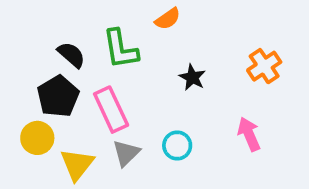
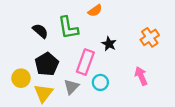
black pentagon: (58, 96) -> (47, 64), moved
pink rectangle: (111, 110) -> (85, 62), moved, turned 45

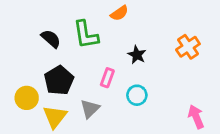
pink rectangle: (85, 62) -> (107, 78), size x0.6
pink arrow: (141, 76) -> (196, 117), moved
cyan circle: (100, 82) -> (137, 95), moved

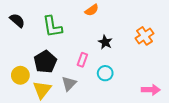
green L-shape: (86, 35) -> (52, 27), moved
black semicircle: (51, 39) -> (17, 20), moved
pink arrow: (196, 117) -> (151, 90), turned 114

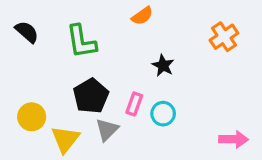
orange cross: (145, 36) -> (224, 37), moved
pink rectangle: (82, 60) -> (134, 104), moved
black pentagon: (45, 62) -> (91, 96), moved

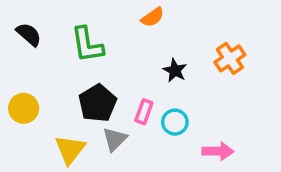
orange cross: (224, 37) -> (230, 58), moved
yellow circle: (32, 117) -> (24, 108), moved
pink arrow: (234, 139) -> (218, 151), moved

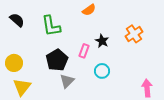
pink rectangle: (144, 112) -> (84, 51), moved
yellow triangle: (70, 150) -> (22, 87), moved
pink arrow: (218, 151) -> (147, 88), moved, turned -96

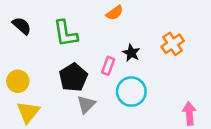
cyan circle: (102, 71) -> (131, 92), size x1.5

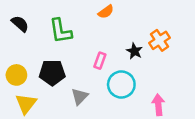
black star: (131, 53) -> (134, 51), moved
black pentagon: (73, 77) -> (52, 73), moved, turned 30
pink arrow: (189, 113) -> (158, 105), moved

